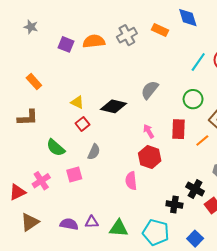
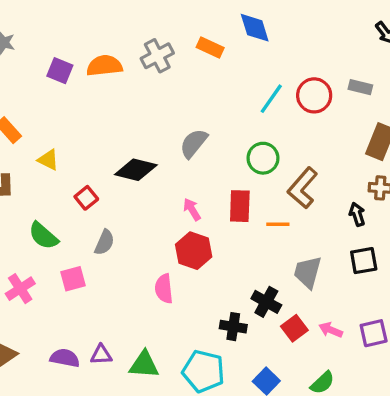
yellow triangle: (77, 102) -> (48, 160), moved
orange line: (202, 140) -> (278, 224), turned 40

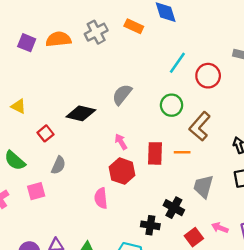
red circle: (314, 95) -> (208, 76), moved
red rectangle: (240, 206) -> (155, 153), moved
red square: (294, 328) -> (194, 237), moved

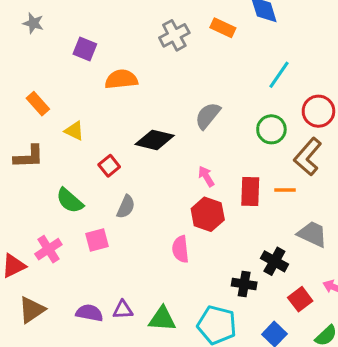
orange semicircle: (58, 39) -> (121, 79), moved
red circle: (208, 76) -> (318, 111), moved
gray trapezoid: (203, 186) -> (312, 234), turned 100

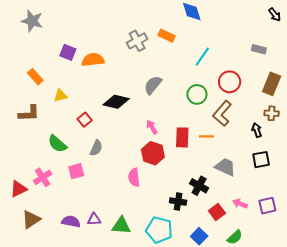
gray star: (33, 23) -> (32, 21), size x1.5
orange rectangle: (223, 28) -> (167, 36), moved
gray cross: (174, 35) -> (137, 41), moved
purple square: (85, 49) -> (68, 52), moved
yellow triangle: (74, 131) -> (60, 95), turned -40

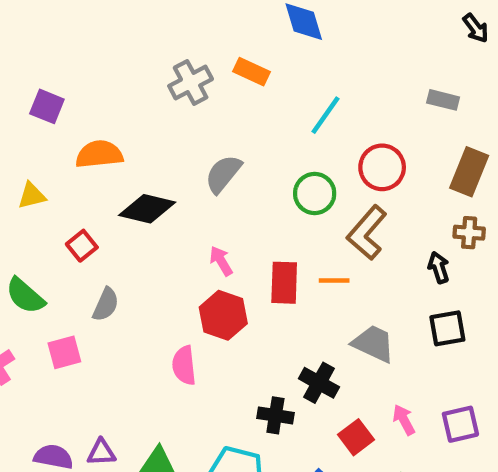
orange semicircle: (93, 60) -> (99, 154), moved
pink arrow: (240, 204) -> (404, 420), turned 40

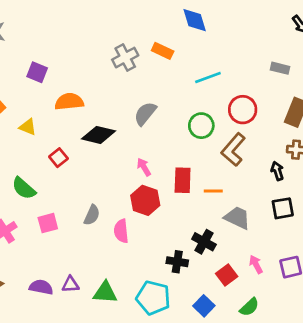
cyan line: (326, 115) -> (208, 78), turned 35
yellow triangle: (32, 196) -> (28, 127), turned 36
orange line: (334, 281) -> (213, 191), moved
gray semicircle: (106, 304) -> (92, 215), moved

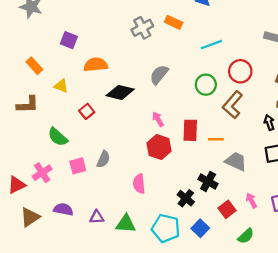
gray semicircle: (92, 215) -> (103, 159), moved
pink semicircle: (121, 231) -> (139, 184), moved
black cross: (177, 262) -> (186, 198), turned 30
purple semicircle: (41, 287) -> (63, 209), moved
blue square: (204, 306) -> (200, 228), moved

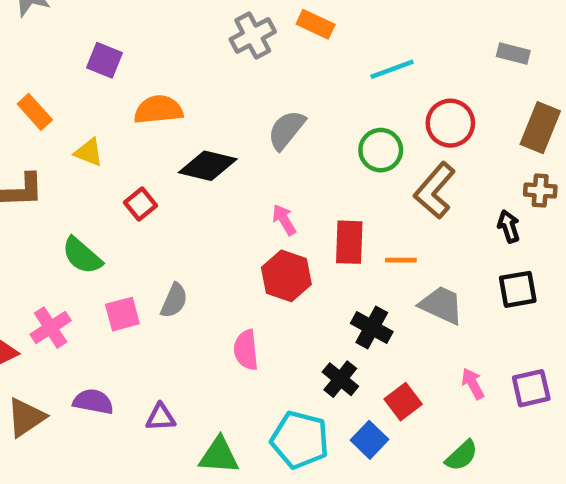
black cross: (208, 182) -> (372, 328), moved
red square: (227, 209) -> (403, 402), moved
green triangle: (126, 224) -> (219, 456), moved

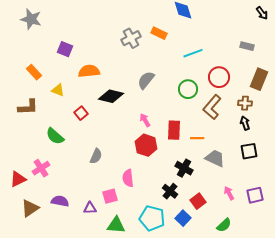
brown cross: (540, 190) -> (245, 103), moved
pink square: (122, 314) -> (110, 196), moved

